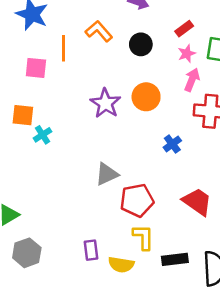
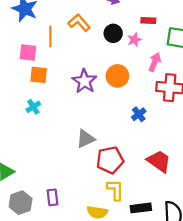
red rectangle: (184, 29) -> (148, 21), turned 40
pink star: (187, 54) -> (134, 40), moved
orange square: (23, 115) -> (39, 75), moved
purple rectangle: (91, 250) -> (52, 197), moved

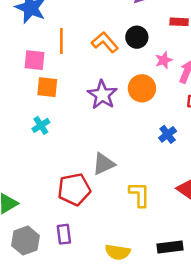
orange L-shape: (79, 23) -> (105, 42), moved
pink star: (134, 40) -> (164, 60), moved
red pentagon: (110, 160) -> (74, 189), moved
yellow L-shape: (115, 190) -> (139, 195), moved

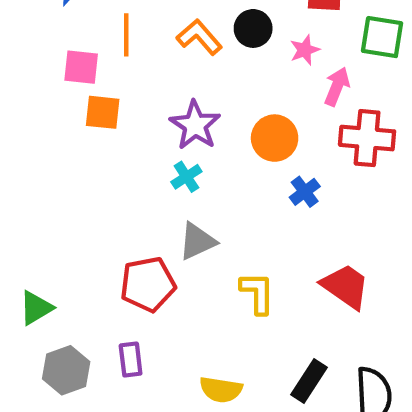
pink star: (164, 60) -> (305, 50), moved
orange circle: (142, 88) -> (275, 138), moved
cyan cross: (41, 125) -> (186, 177), moved
black rectangle: (170, 247) -> (309, 381), turned -50

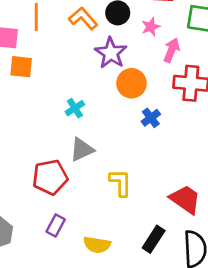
purple star: (195, 125) -> (111, 53), moved
red trapezoid: (346, 286) -> (185, 199), moved
purple rectangle: (131, 359) -> (56, 225), moved, turned 35

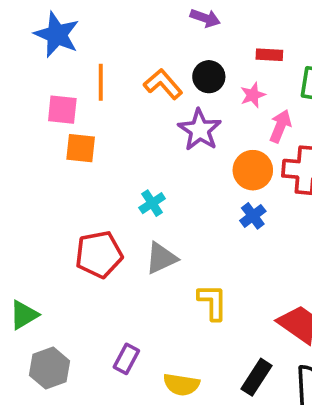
orange circle: (131, 83) -> (253, 170), moved
red pentagon: (50, 177) -> (99, 254), moved

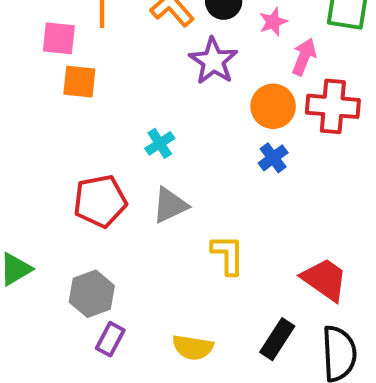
purple rectangle: (126, 359) -> (110, 339), moved
gray hexagon: (49, 368) -> (92, 294), moved

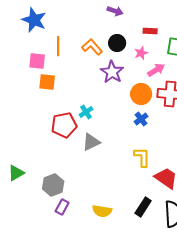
pink arrow: (304, 57) -> (156, 70), turned 36
red pentagon: (100, 201) -> (64, 125), moved
yellow L-shape: (228, 255) -> (142, 157), moved

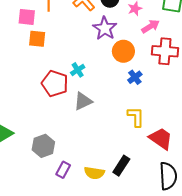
orange circle: (141, 94) -> (123, 51), moved
red pentagon: (64, 125) -> (55, 83), turned 30
purple rectangle: (62, 207) -> (63, 170), moved
black rectangle: (143, 207) -> (121, 166), moved

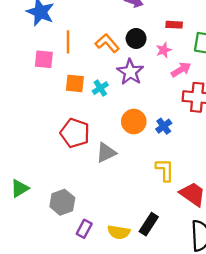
orange square: (37, 39) -> (75, 83), moved
orange circle: (123, 51) -> (134, 122), moved
cyan cross: (78, 70) -> (100, 88), moved

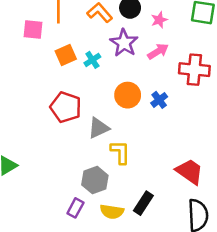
pink arrow: (181, 70) -> (158, 51), moved
orange square: (75, 83) -> (66, 55), turned -30
yellow L-shape: (165, 170) -> (120, 152), moved
gray hexagon: (62, 202) -> (95, 180), moved

